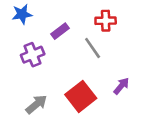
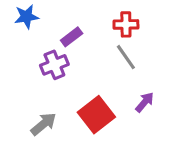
gray line: (93, 48) -> (126, 57), moved
purple cross: (33, 55) -> (54, 65), moved

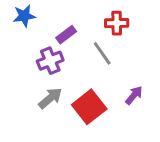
gray line: (126, 57) -> (102, 53), moved
gray arrow: (44, 124) -> (50, 98), moved

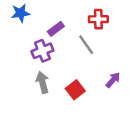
gray arrow: (50, 98) -> (42, 82), turned -65
red square: (89, 107) -> (75, 90), size x0.7

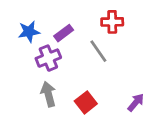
blue star: (21, 13) -> (29, 32), moved
purple arrow: (113, 80) -> (136, 102), moved

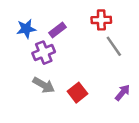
gray line: (98, 51) -> (114, 46), moved
gray arrow: (48, 94) -> (44, 85), turned 135

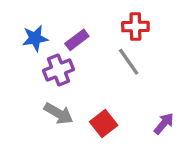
gray line: (114, 46) -> (129, 62), moved

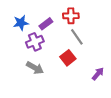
red cross: (135, 27) -> (71, 16), moved
red square: (104, 124) -> (68, 58), moved

